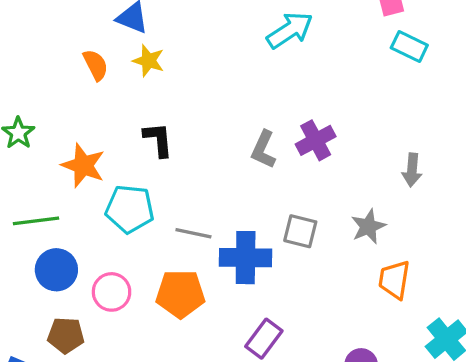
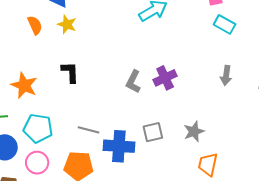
gray arrow: (412, 170) -> (226, 75), moved
cyan pentagon: (130, 209) -> (38, 128), moved
gray square: (300, 231) -> (153, 132), turned -30

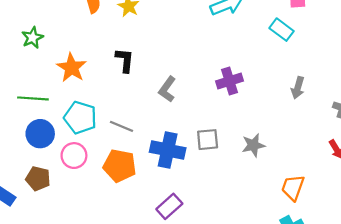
cyan rectangle: (225, 24) -> (282, 30), moved
gray L-shape: (133, 82) -> (167, 89), moved
gray line: (88, 130) -> (122, 126), moved
orange trapezoid: (208, 164) -> (293, 188), moved

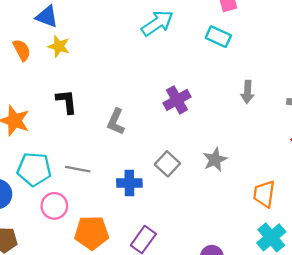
gray square: (208, 140) -> (167, 164), turned -30
blue cross: (168, 150) -> (129, 183), size x0.7
pink circle: (74, 156) -> (54, 206), moved
orange pentagon: (120, 166) -> (92, 233), moved

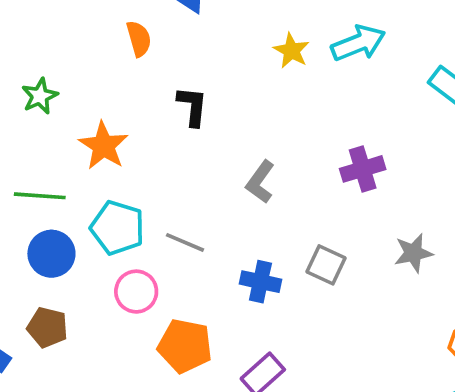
yellow star: (59, 46) -> (291, 51), moved
black L-shape: (67, 102) -> (192, 106), moved
gray star: (215, 160) -> (413, 253), moved
gray square: (167, 164) -> (326, 265), turned -30

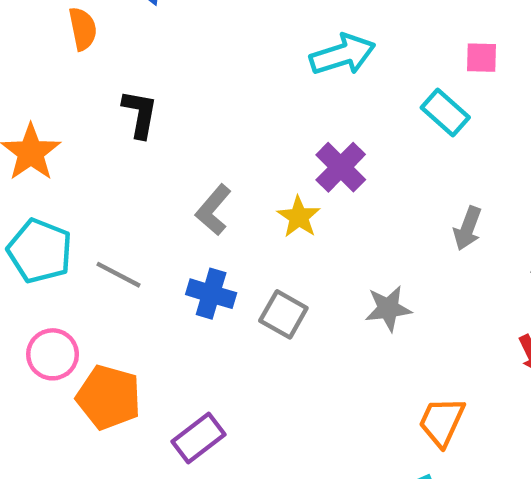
yellow star: (291, 51) -> (299, 217), moved
purple cross: (363, 169) -> (341, 167), moved, turned -33
blue cross: (260, 282) -> (211, 294), moved
pink circle: (136, 292) -> (53, 354), moved

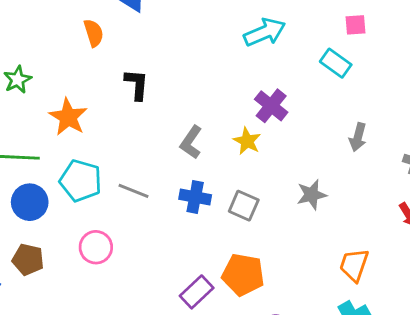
orange pentagon: (109, 397) -> (243, 275), moved

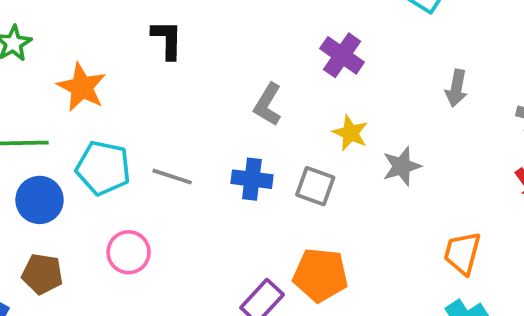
yellow star: (247, 141) -> (350, 133), moved
gray L-shape: (191, 142) -> (268, 104), moved

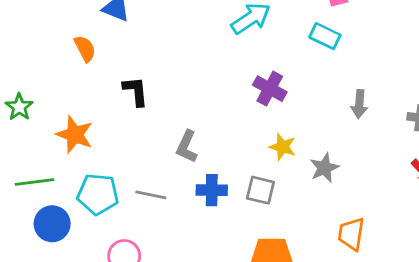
gray L-shape: (268, 104) -> (187, 147), moved
orange trapezoid: (462, 253) -> (351, 234), moved

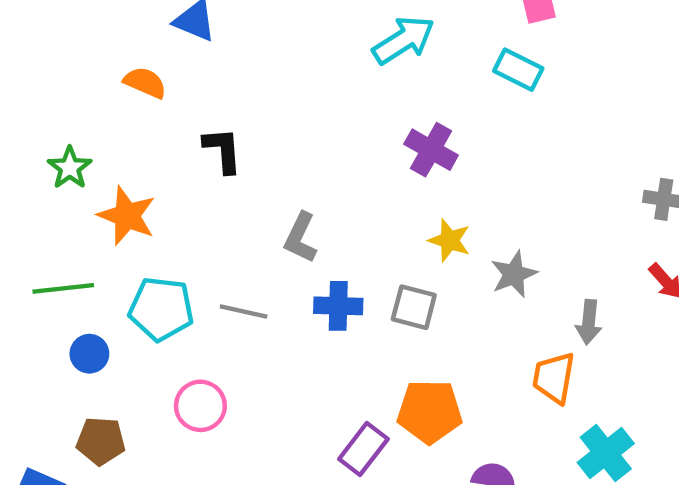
orange semicircle: (85, 49) -> (145, 83), turned -40
gray arrow: (359, 104) -> (589, 322), moved
green star: (19, 107) -> (70, 168), moved
blue circle: (52, 224) -> (89, 354), size x0.7

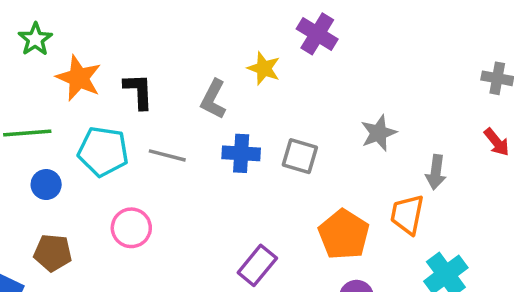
black L-shape: (223, 150) -> (139, 91), moved
yellow star: (450, 240) -> (264, 68), moved
orange pentagon: (430, 412) -> (344, 235), moved, turned 30

